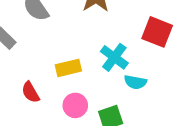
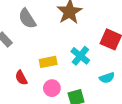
cyan semicircle: (135, 82) -> (107, 78), moved, turned -32

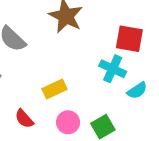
cyan cross: (80, 56) -> (113, 69), moved

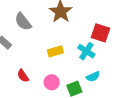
yellow rectangle: (54, 89) -> (55, 51), moved
cyan semicircle: (137, 91) -> (93, 77), moved

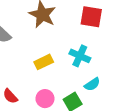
red square: (100, 33) -> (91, 17), moved

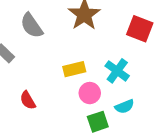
pink circle: (45, 99) -> (90, 93), moved

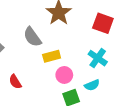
gray semicircle: (32, 26) -> (32, 37), moved
cyan cross: (117, 71) -> (98, 58), moved

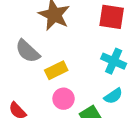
pink circle: (64, 75) -> (64, 99), moved

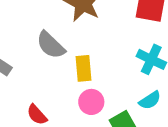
yellow rectangle: (56, 70) -> (84, 68), turned -70

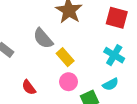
yellow rectangle: (84, 68) -> (65, 57), turned -42

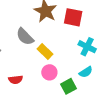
red square: (117, 18) -> (73, 17), moved
red semicircle: (29, 87) -> (16, 80), turned -56

